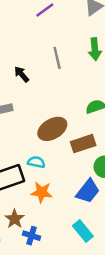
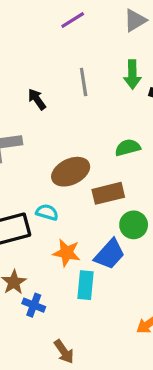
orange star: (42, 192) -> (67, 253), moved
cyan rectangle: (83, 231) -> (85, 285), moved, turned 40

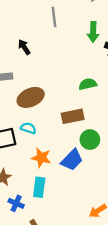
gray line: (84, 82) -> (54, 17), moved
brown ellipse: (71, 172) -> (31, 97), moved
cyan rectangle: (85, 285) -> (39, 187), moved
blue cross: (34, 305) -> (16, 203), moved

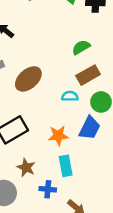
brown rectangle: (73, 116) -> (88, 75), moved
cyan semicircle: (28, 128) -> (70, 96), moved

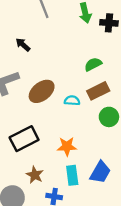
cyan semicircle: (70, 96) -> (72, 101), moved
blue trapezoid: (90, 128) -> (100, 172), moved

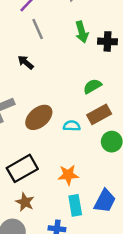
black arrow: (23, 45) -> (26, 62), moved
brown star: (35, 175) -> (25, 202), moved

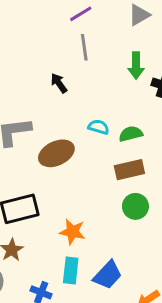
cyan semicircle: (72, 126) -> (99, 127), moved

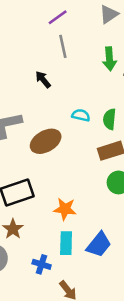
green semicircle: (131, 134) -> (109, 119), turned -66

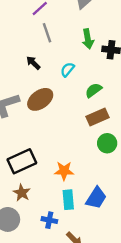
cyan semicircle: (81, 115) -> (67, 70), moved, turned -56
green semicircle: (109, 119) -> (93, 90), turned 54
brown ellipse: (46, 141) -> (40, 99), moved

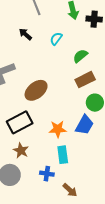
brown ellipse: (40, 99) -> (36, 90), moved
blue trapezoid: (96, 198) -> (84, 125), moved

